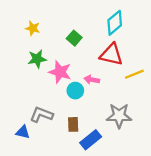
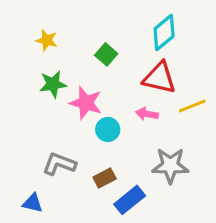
pink arrow: (92, 80) -> (147, 114), moved
brown rectangle: (73, 124) -> (105, 178), turned 64
blue triangle: (23, 132) -> (33, 203), moved

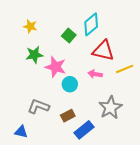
cyan diamond: (164, 32) -> (91, 24), moved
gray star: (170, 165) -> (110, 108), turned -30

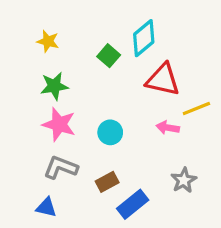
pink star: (56, 67) -> (59, 124), moved
pink arrow: (95, 74) -> (168, 128), moved
gray star: (110, 108) -> (184, 180), moved, size x0.7
blue triangle: (21, 132) -> (46, 207), moved

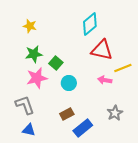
green square: (109, 56) -> (56, 63), moved
pink star: (59, 124) -> (37, 78), turned -30
gray L-shape: (61, 168) -> (25, 105), moved, turned 50

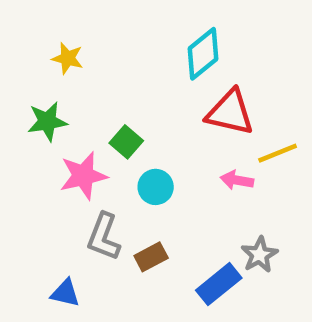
green star: (34, 54) -> (47, 121), moved
gray L-shape: (25, 105) -> (104, 237), moved, turned -140
blue rectangle: (83, 128) -> (219, 284), moved

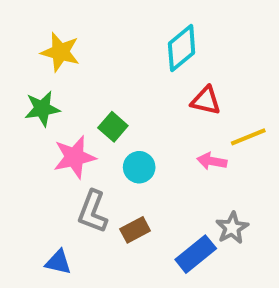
yellow star: (68, 58) -> (60, 52), size x1.4
red triangle: (230, 112) -> (206, 101), size x0.7

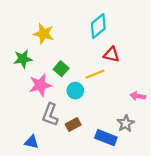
yellow star: (60, 52) -> (44, 34), moved
yellow line: (248, 137) -> (95, 74), moved
pink arrow: (212, 161) -> (138, 96), moved
blue rectangle: (196, 254) -> (106, 138), turned 60

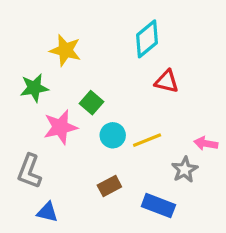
yellow line: (95, 74) -> (147, 140), moved
gray L-shape: (50, 115) -> (29, 171), moved
gray star: (126, 123) -> (185, 170), moved

